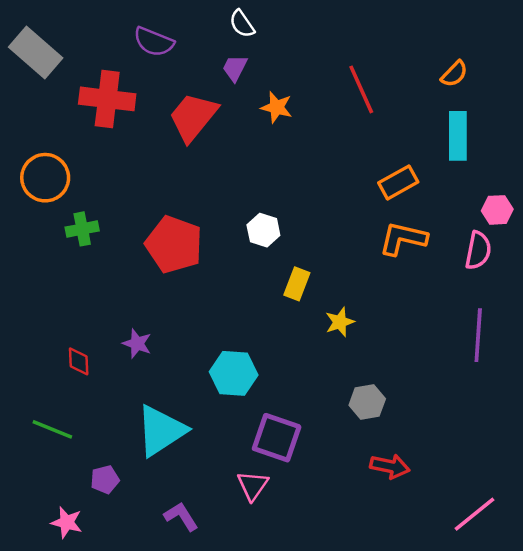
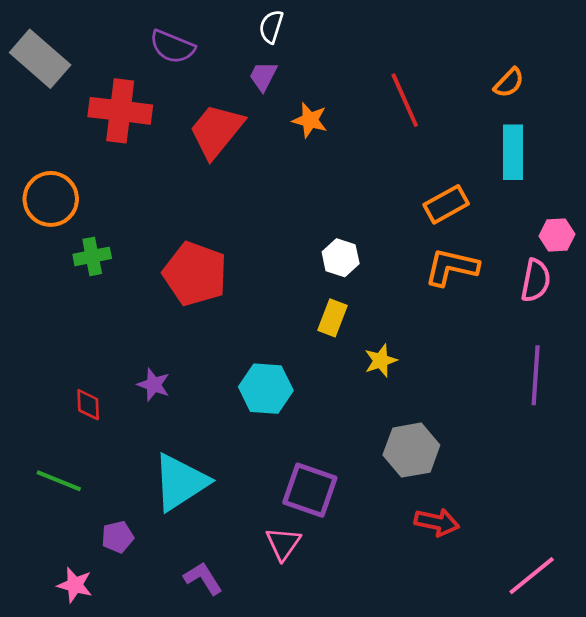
white semicircle: (242, 24) -> (271, 27), turned 52
white hexagon: (263, 230) -> (341, 258), moved
cyan hexagon: (234, 373) -> (266, 389), moved
gray hexagon: (367, 402) -> (411, 450), size x1.4

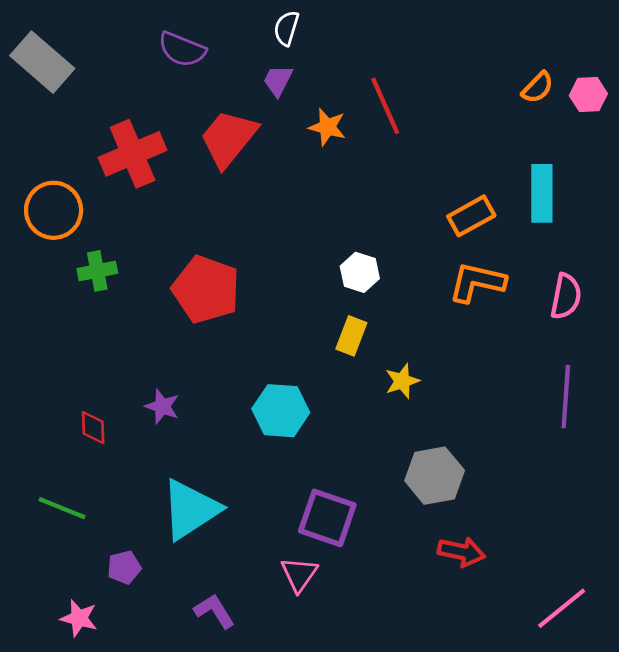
red line: (405, 100) -> (385, 106), moved
red cross: (120, 111) -> (133, 154), moved, turned -30
cyan rectangle: (513, 152) -> (542, 193), moved
pink hexagon: (557, 235) -> (588, 95), moved

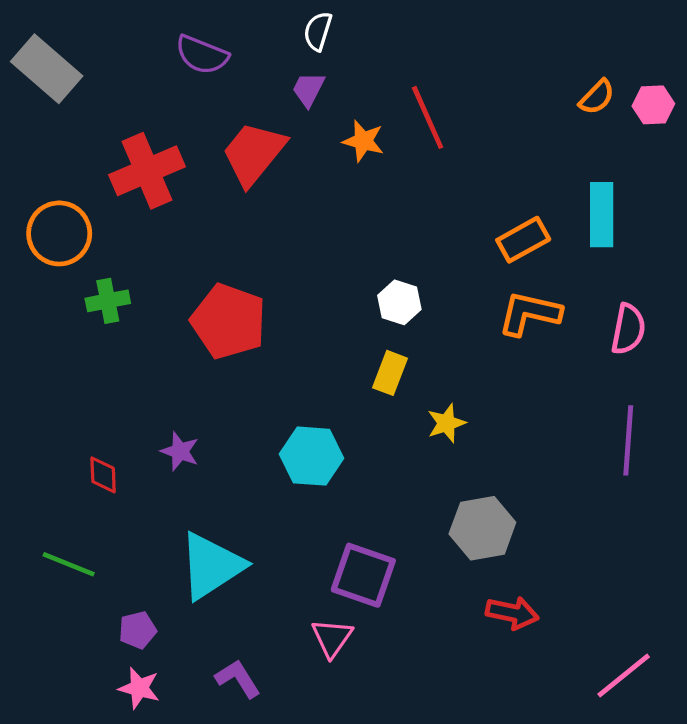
pink star: (79, 618) -> (139, 688), moved

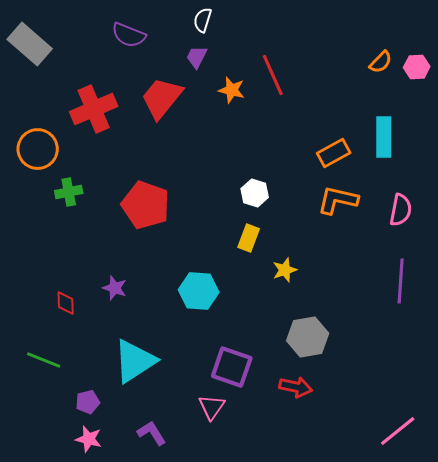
red arrow: (512, 613) -> (296, 387), moved

